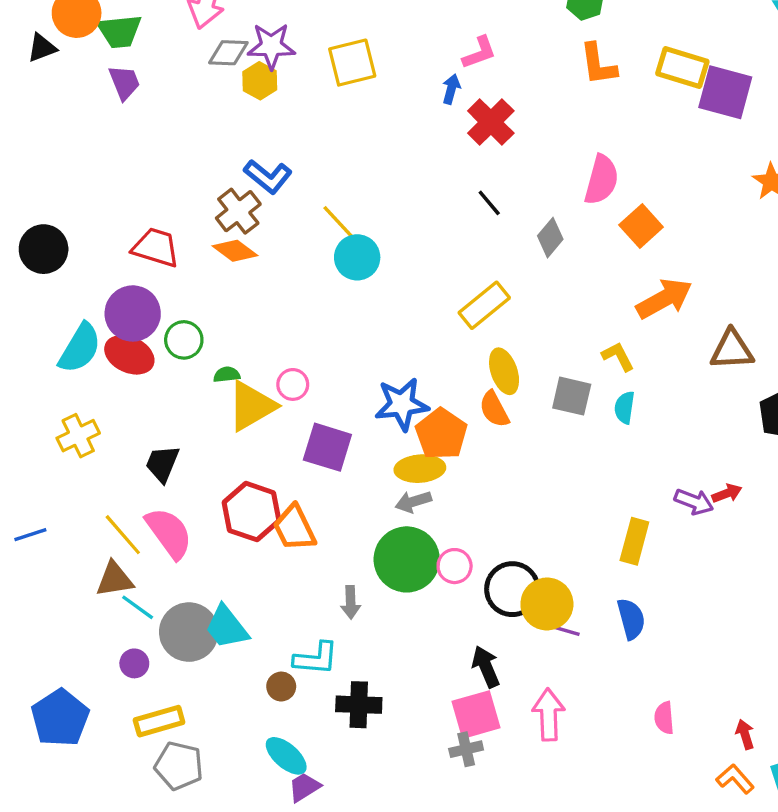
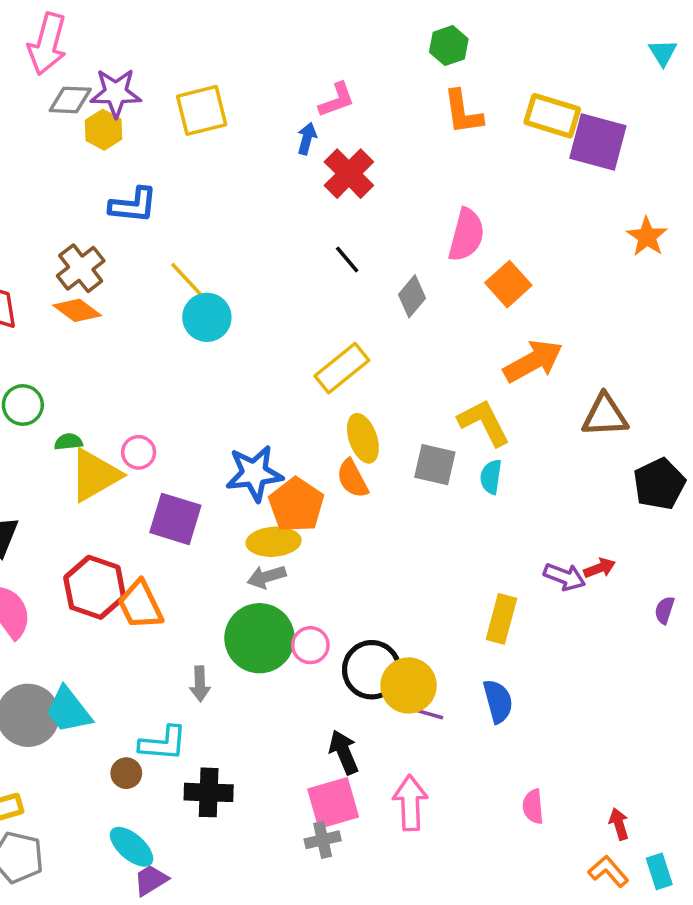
blue L-shape: (268, 176) -> (133, 205), moved, turned -33
yellow L-shape: (618, 356) -> (484, 423), size x1.5

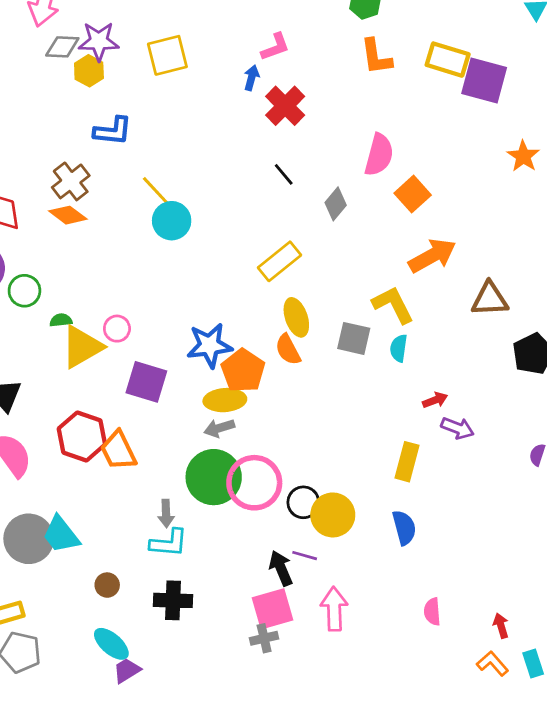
red arrow: (600, 568) -> (435, 400), moved
pink circle: (310, 645) -> (254, 483), size x1.8
black circle: (372, 670) -> (303, 502), size x0.7
purple line: (428, 714) -> (305, 556), moved
cyan L-shape: (163, 743) -> (169, 543), moved

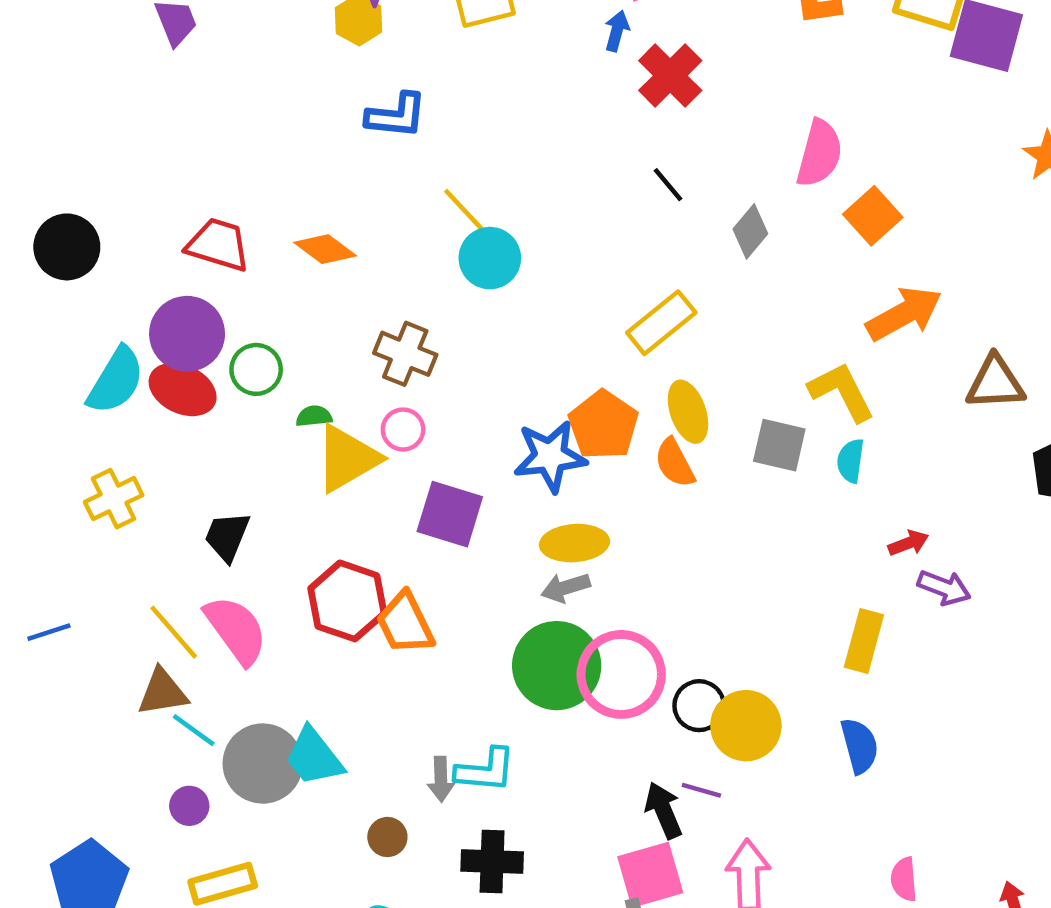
brown cross: (71, 181) -> (405, 354), moved, turned -30
orange pentagon: (243, 371) -> (603, 425), moved
gray arrow: (166, 514) -> (441, 779), moved

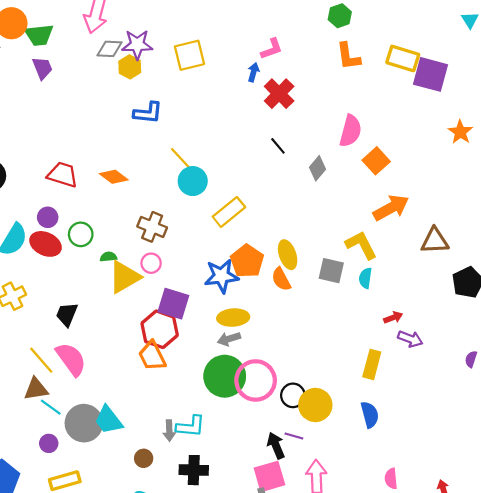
yellow rectangle: (661, 323) -> (229, 212), moved
purple circle: (187, 334) -> (48, 217), size x0.6
red hexagon: (347, 601) -> (160, 329), moved

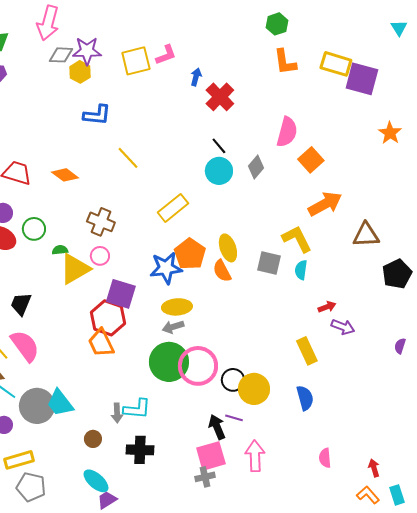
pink L-shape: (272, 49) -> (166, 55), moved
cyan circle: (193, 181) -> (219, 171), moved
yellow rectangle: (372, 364) -> (307, 351), turned -40

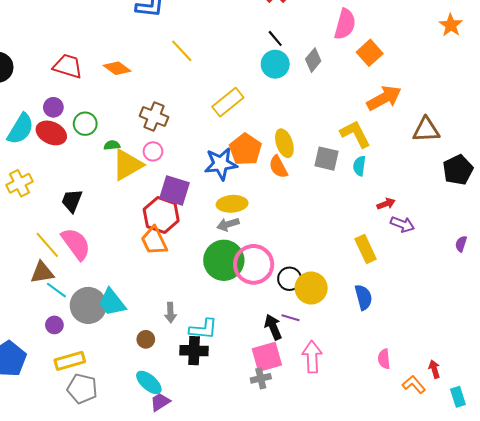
cyan L-shape: (137, 409) -> (203, 329), moved
orange L-shape: (368, 495) -> (414, 385), moved

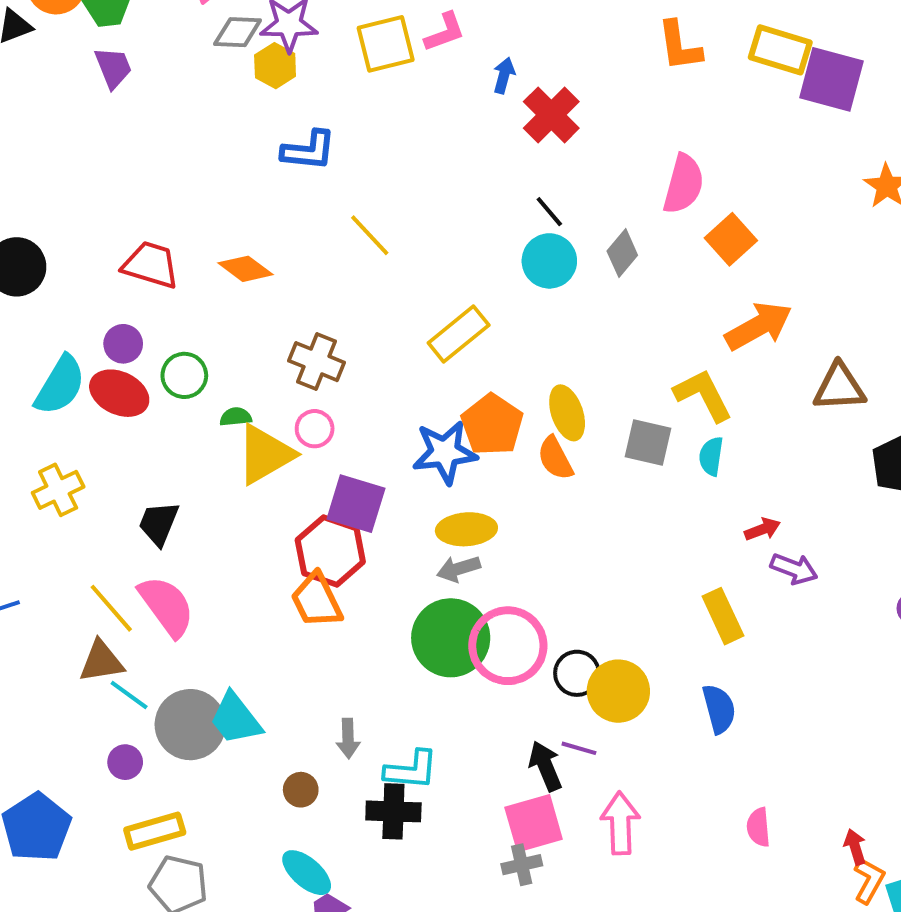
orange L-shape: (414, 385) -> (869, 880), moved, turned 70

